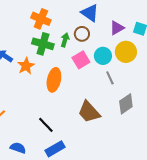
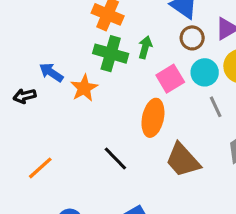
brown circle: (82, 34) -> (192, 38), moved
orange ellipse: (54, 80) -> (153, 118), moved
black line: (46, 125) -> (115, 159), moved

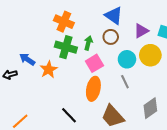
brown circle: (192, 38) -> (111, 37), moved
pink square: (170, 79) -> (94, 63), moved
gray line: (216, 107) -> (125, 82), moved

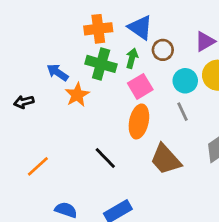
blue triangle: (114, 16) -> (140, 27), moved
orange cross: (64, 22) -> (98, 29), turned -30
blue arrow: (27, 59) -> (58, 72), moved

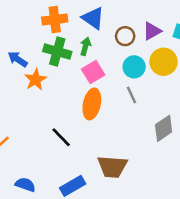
brown circle: (163, 50) -> (125, 36), moved
brown trapezoid: (166, 159) -> (112, 167), moved, turned -44

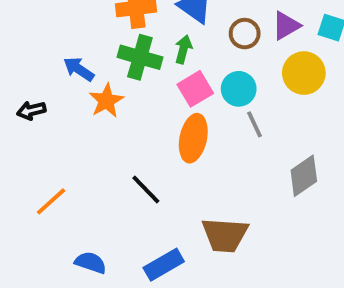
cyan circle: (134, 67) -> (239, 89), moved

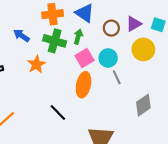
blue arrow: (79, 69) -> (21, 36), moved

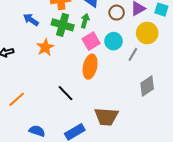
gray line: (117, 77) -> (133, 54), moved, turned 56

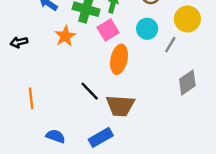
pink square: (91, 41) -> (108, 30), moved
orange line: (17, 99) -> (31, 98), turned -54
brown trapezoid: (106, 117) -> (120, 106), moved

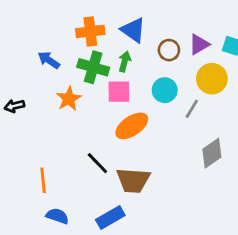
pink square: (108, 30) -> (119, 92), turned 30
orange ellipse: (119, 59) -> (132, 126), turned 44
orange line: (31, 98) -> (43, 180), moved

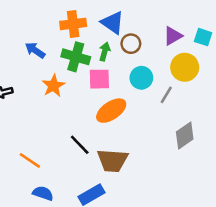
brown circle: (169, 50) -> (131, 44), moved
orange line: (43, 180) -> (30, 160), turned -50

